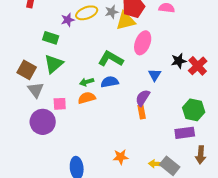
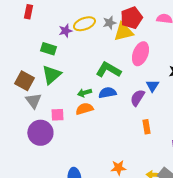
purple semicircle: (143, 98) -> (137, 98), moved
orange rectangle: (142, 112) -> (146, 127), moved

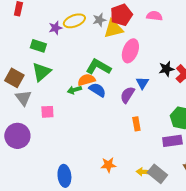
blue semicircle: (107, 93) -> (97, 90), turned 42
orange semicircle: (84, 109) -> (86, 80), moved
purple circle: (40, 133) -> (17, 136), moved

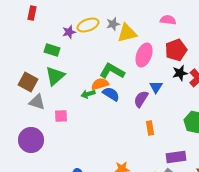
red pentagon: (121, 15) -> (176, 50), moved
gray triangle: (23, 98) -> (37, 102), turned -36
purple rectangle: (172, 141) -> (176, 157), moved

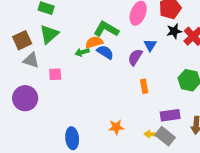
brown square: (28, 82) -> (22, 40), turned 36

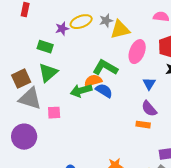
green arrow: (82, 52) -> (81, 91), size x1.5
purple semicircle: (135, 57) -> (149, 109), moved, turned -72
gray triangle: (31, 60) -> (30, 99), size x1.4
orange rectangle: (144, 86) -> (143, 125), turned -72

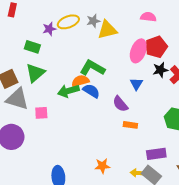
pink ellipse: (137, 52) -> (138, 51), moved
purple semicircle: (149, 109) -> (120, 104), moved

